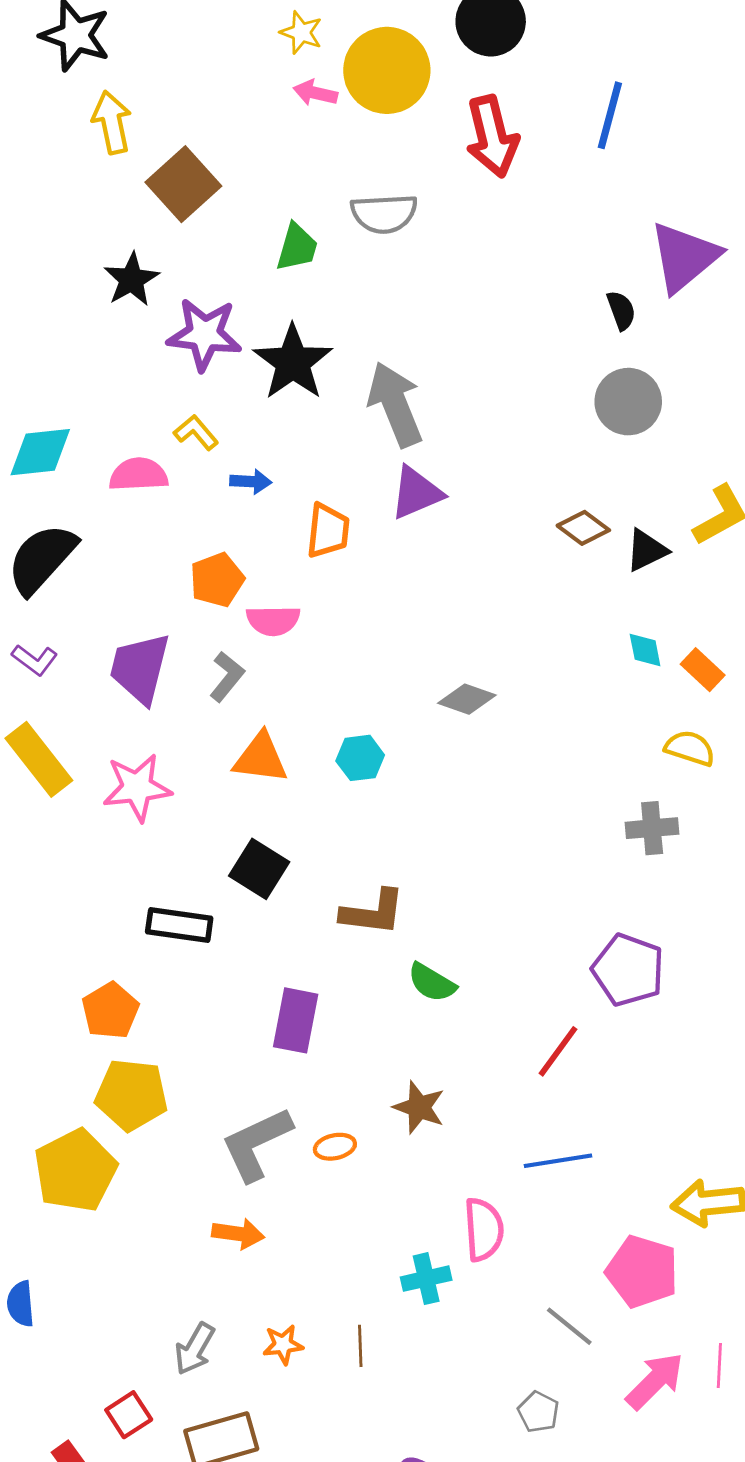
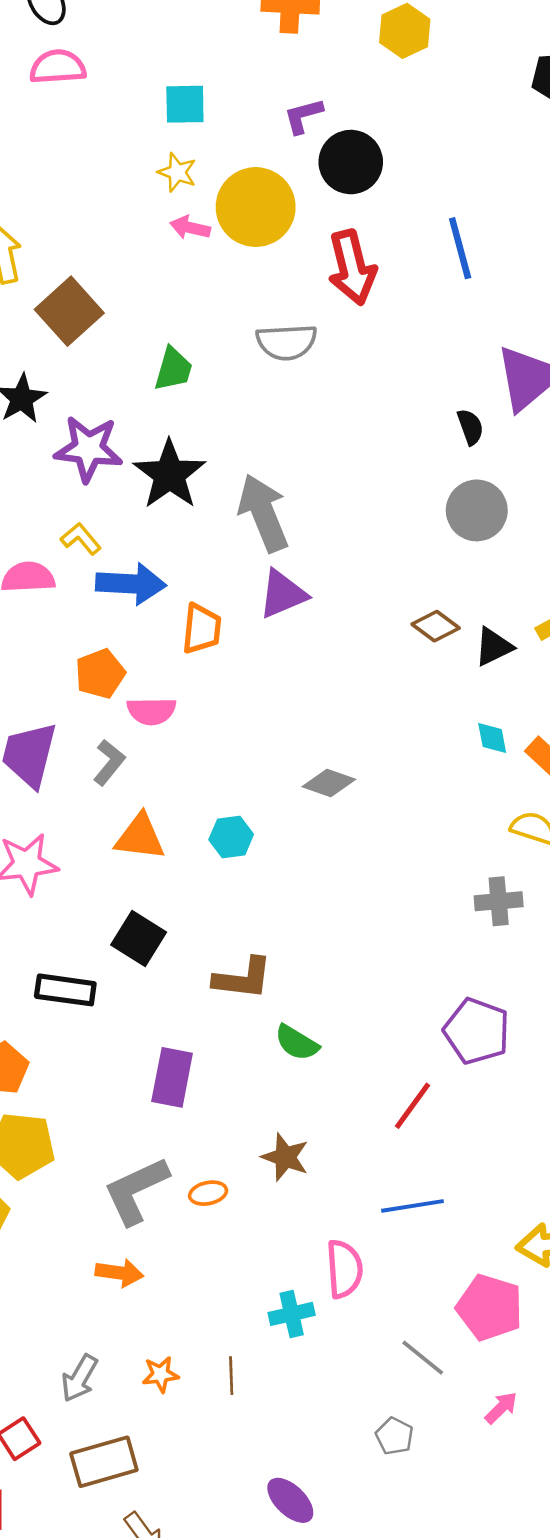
blue line: (610, 115) -> (460, 248), turned -30
gray semicircle: (384, 214) -> (286, 342), moved
blue arrow: (251, 482) -> (131, 584), size x1.8
pink arrow: (655, 1381) -> (501, 1408), size x0.6

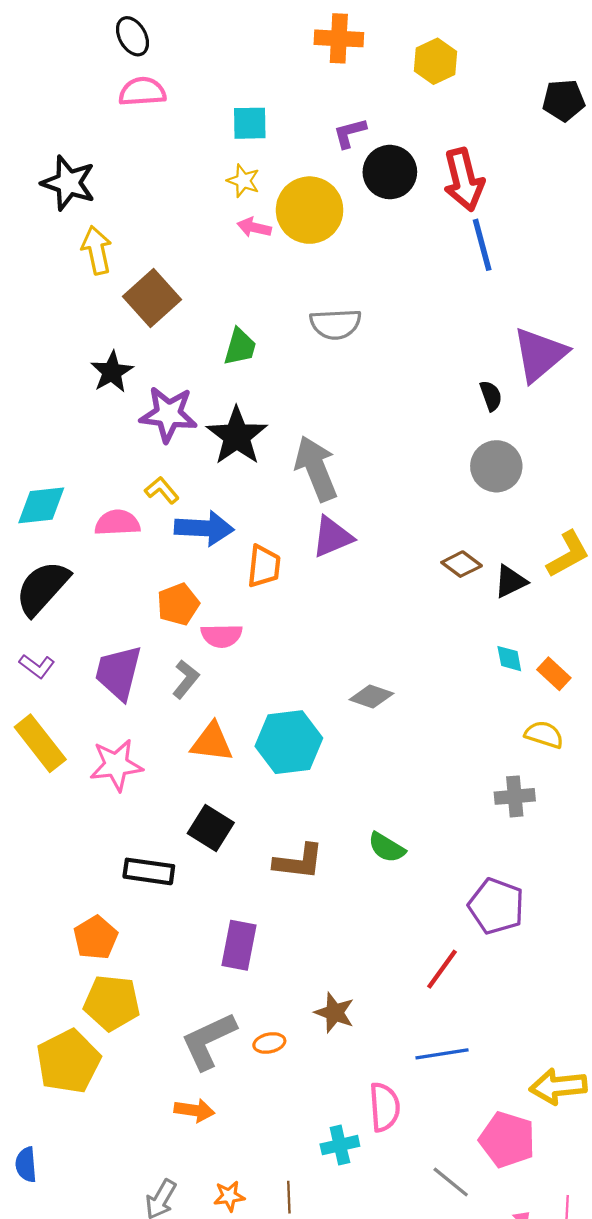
red arrow: (352, 267) -> (464, 180), moved
cyan hexagon: (231, 837) -> (289, 742), size x1.8
green semicircle: (297, 1043) -> (387, 848), moved

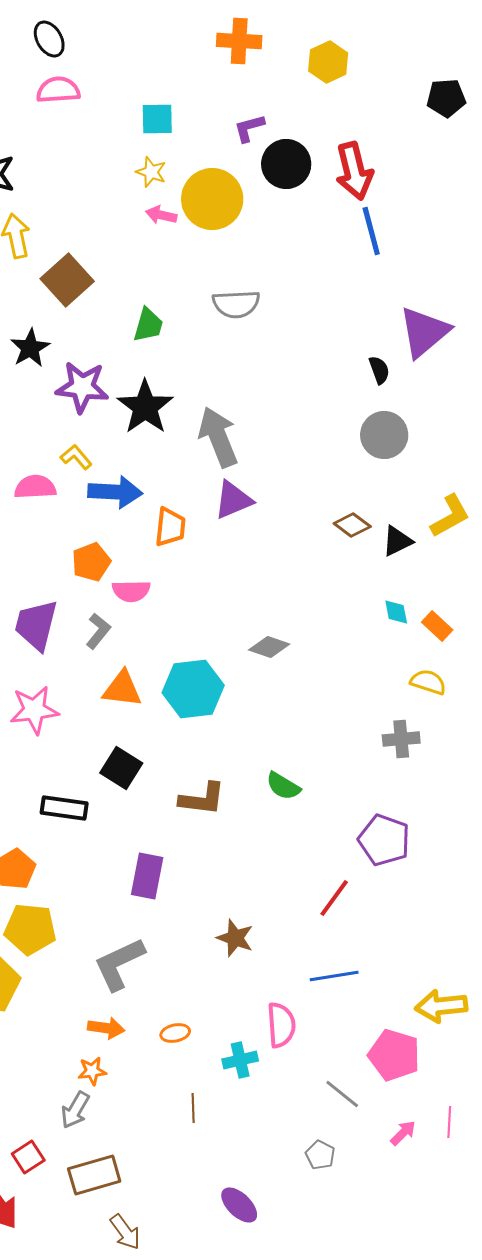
orange ellipse: (269, 1043) -> (175, 1033), moved
orange star: (229, 1196) -> (92, 1071), moved

